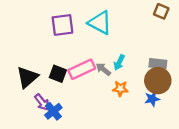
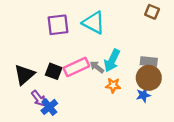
cyan arrow: (119, 62) -> (112, 60), size x1.5

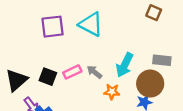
cyan arrow: (112, 60) -> (125, 65), moved
gray rectangle: (149, 62) -> (162, 60), moved
pink rectangle: (76, 67) -> (72, 72), size x0.7

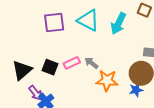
cyan arrow: (125, 65) -> (118, 24), moved
orange star: (112, 92) -> (107, 81), size x1.5

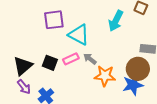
cyan triangle: (88, 20) -> (79, 35), moved
blue star: (136, 90) -> (133, 85), size x1.5
purple arrow: (35, 93) -> (24, 87), moved

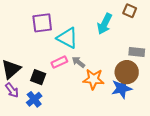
black square: (50, 63) -> (38, 77), moved

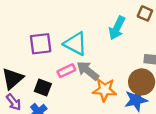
purple square: (42, 23) -> (41, 44), moved
gray arrow: (78, 62) -> (88, 71), size x1.5

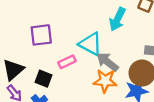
cyan triangle: (75, 44) -> (91, 44), moved
gray arrow: (88, 71) -> (107, 62), moved

